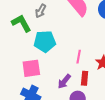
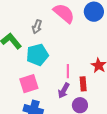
gray arrow: (41, 11) -> (37, 27), moved
pink line: (79, 57) -> (68, 71), moved

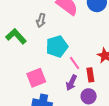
cyan pentagon: (37, 55) -> (57, 46), moved
pink line: (68, 71) -> (75, 63), turned -32

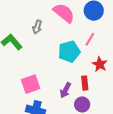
cyan pentagon: (57, 46) -> (69, 52), moved
pink line: (75, 63) -> (90, 39), moved, turned 64

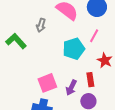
pink square: (31, 84) -> (47, 83), moved

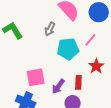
gray arrow: (41, 25) -> (50, 29), moved

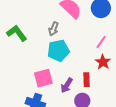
pink line: (90, 40) -> (101, 42), moved
cyan pentagon: (68, 49) -> (58, 51), moved

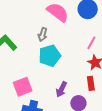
pink square: (43, 78) -> (23, 87), moved
red rectangle: (86, 80) -> (91, 83), moved

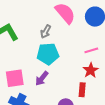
pink line: (91, 43) -> (91, 50), turned 32
purple arrow: (61, 89) -> (42, 78), moved

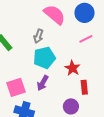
pink line: (91, 50) -> (86, 39), moved
red star: (91, 70) -> (72, 68), moved

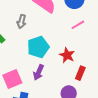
gray arrow: (38, 36) -> (21, 22), moved
red rectangle: (84, 87) -> (80, 73), turned 32

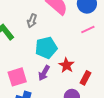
red star: (67, 55) -> (66, 65), moved

